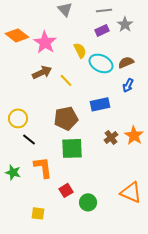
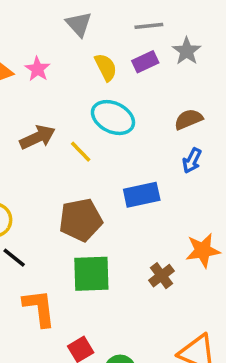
pink star: (45, 42) -> (37, 69), moved, size x0.6
yellow semicircle: (80, 50) -> (106, 67), moved
cyan ellipse: (101, 63) -> (113, 118), moved
orange star: (134, 135) -> (203, 250), turned 30
brown cross: (111, 137) -> (161, 276), moved

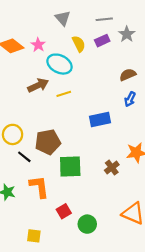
cyan ellipse: (113, 118) -> (59, 64), moved
yellow line: (81, 152) -> (64, 94), turned -64
brown pentagon: (81, 220) -> (48, 142), moved

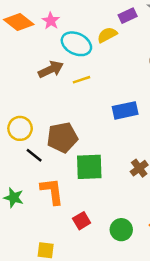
yellow semicircle: (79, 44) -> (107, 35), moved, turned -91
green circle: (87, 224) -> (121, 230), moved

